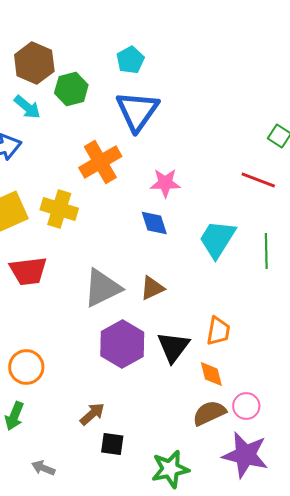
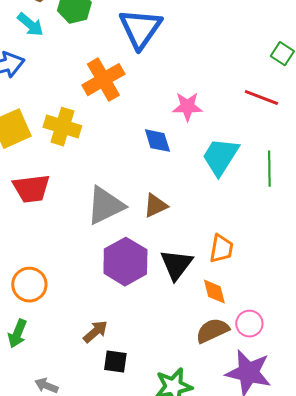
pink star: (165, 183) -> (187, 107), moved

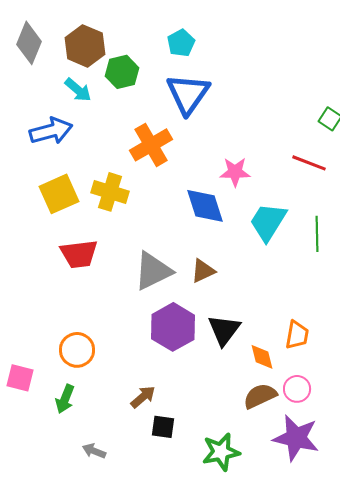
blue diamond: (157, 141) -> (205, 206), size x1.4
orange trapezoid: (221, 249) -> (297, 335), moved

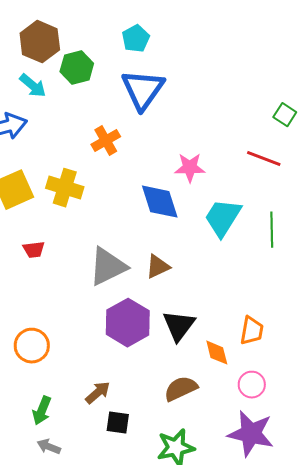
orange cross: (151, 145) -> (106, 141), size x0.7
red trapezoid: (79, 254) -> (34, 250), size x0.6
brown semicircle: (260, 396) -> (181, 389), moved
green arrow: (65, 399) -> (42, 411), moved

